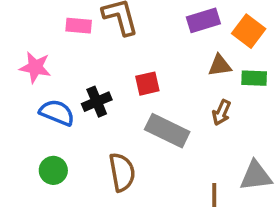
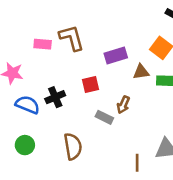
purple rectangle: (203, 20) -> (116, 56), moved
brown arrow: (221, 113) -> (123, 105), moved
gray rectangle: (167, 131) -> (104, 117), size x0.6

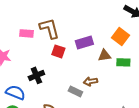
red square: (91, 85) -> (58, 51), moved, turned 32
blue semicircle: (27, 105) -> (15, 92), moved
brown arrow: (123, 105) -> (90, 81), turned 56

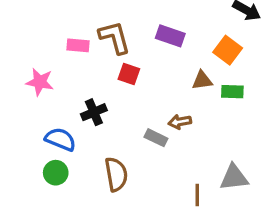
purple rectangle: (84, 42) -> (170, 36), moved, turned 36

